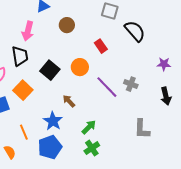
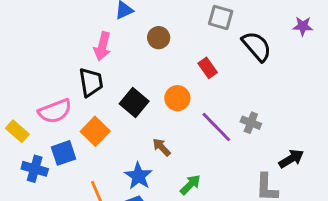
purple star: (164, 64) -> (303, 26), moved
black arrow: (166, 96) -> (291, 159), moved, turned -108

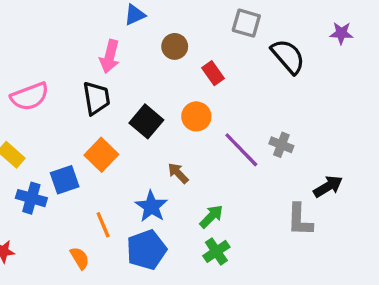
red rectangle: (208, 68) -> (213, 73), moved
pink semicircle: (55, 111) -> (30, 96), moved

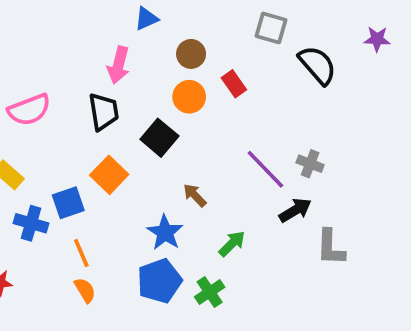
orange circle: (196, 116) -> (189, 97), moved
black arrow: (328, 186) -> (295, 210), moved
orange line: (103, 225) -> (81, 253), moved
green cross: (216, 251) -> (210, 292), moved

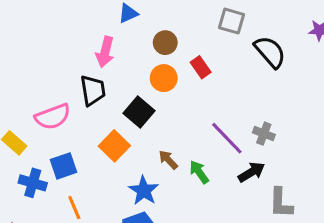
pink semicircle: (29, 110) -> (53, 117), moved
orange square: (109, 175) -> (114, 146), moved
green arrow: (232, 244) -> (199, 172), moved, turned -80

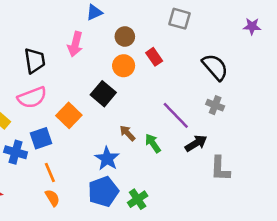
black semicircle: (270, 52) -> (215, 67), moved
black trapezoid: (93, 90) -> (35, 61), moved
gray cross: (264, 134) -> (215, 105), moved
orange square: (114, 146) -> (69, 115), moved

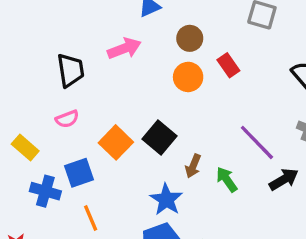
pink arrow: (75, 44) -> (124, 48), turned -125
black square: (103, 94) -> (160, 137), moved
pink semicircle: (32, 98) -> (67, 119), size x0.6
brown arrow: (127, 133) -> (193, 166), turned -114

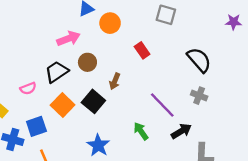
brown circle: (190, 38) -> (87, 62), moved
black trapezoid: (71, 70) -> (57, 72), moved, turned -115
orange circle: (188, 77) -> (110, 23), moved
brown arrow: (193, 166) -> (115, 81), moved

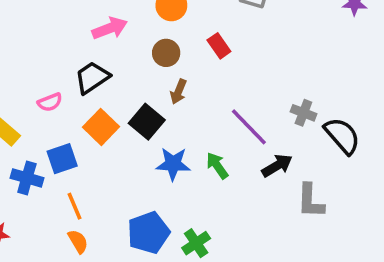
black semicircle: (199, 60) -> (342, 136), moved
brown circle: (87, 62) -> (166, 53), moved
blue star: (98, 145) -> (173, 164), moved, turned -30

